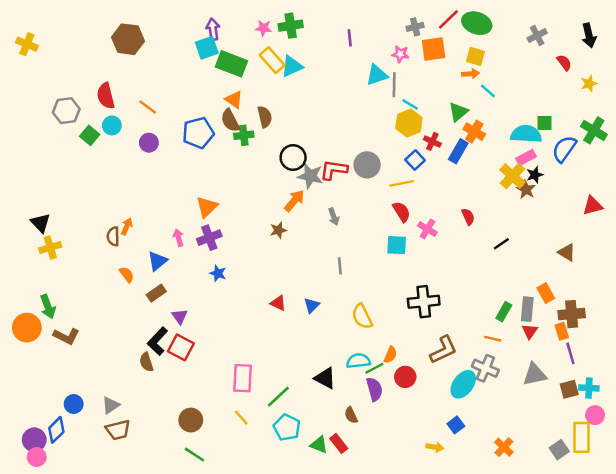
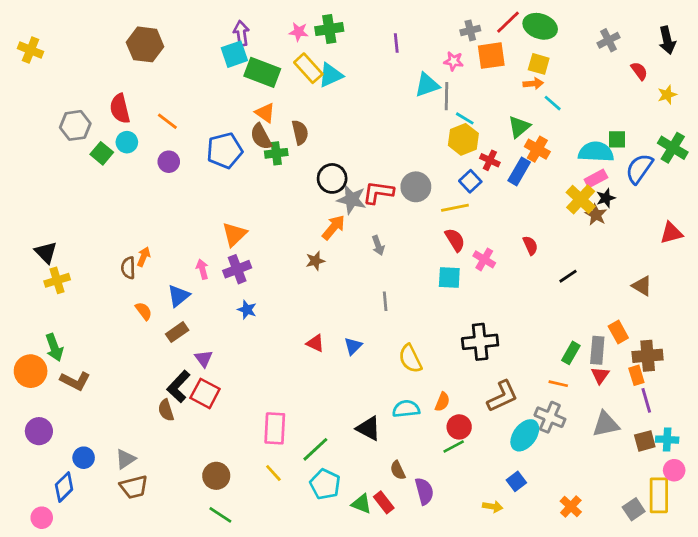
green line: (374, 368) -> (454, 447), moved
purple semicircle: (374, 389) -> (424, 491), moved
purple circle: (34, 440) -> (39, 431), moved

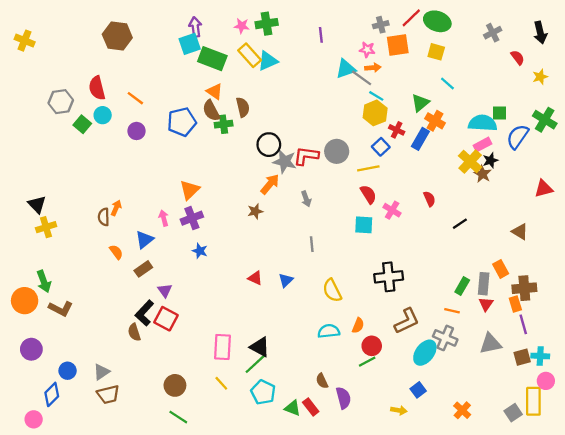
orange arrow: (533, 84) -> (373, 68), moved
gray line: (447, 96) -> (362, 78), turned -55
black triangle: (368, 428) -> (260, 347), moved

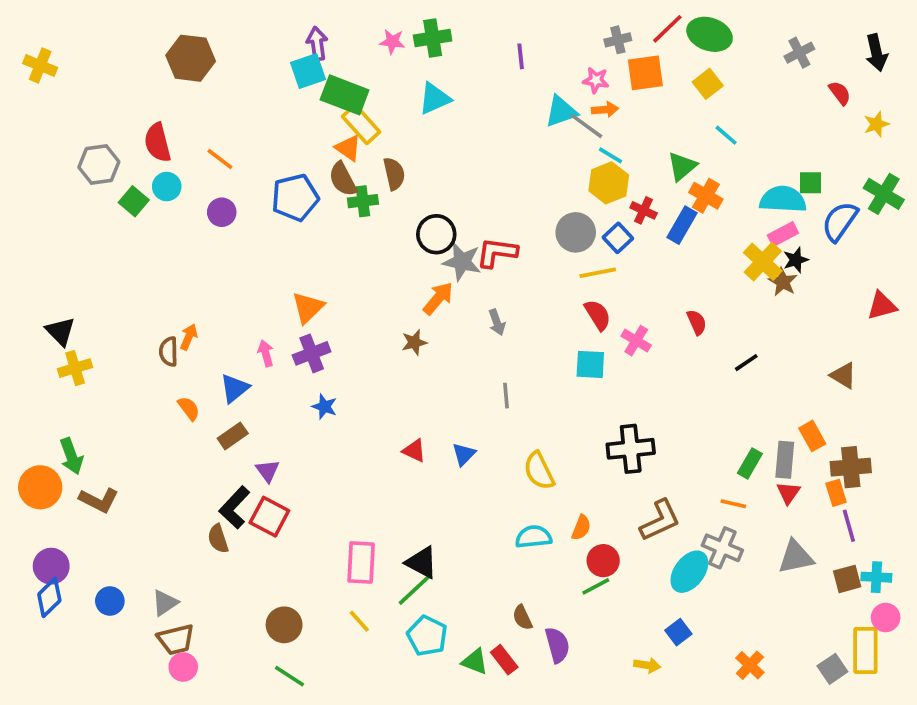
yellow square: (436, 52) -> (708, 84), turned 36
yellow rectangle: (250, 55) -> (361, 124), moved
gray circle: (337, 151) -> (576, 232), moved
blue diamond: (52, 394) -> (49, 597), moved
pink circle: (34, 419) -> (183, 667), moved

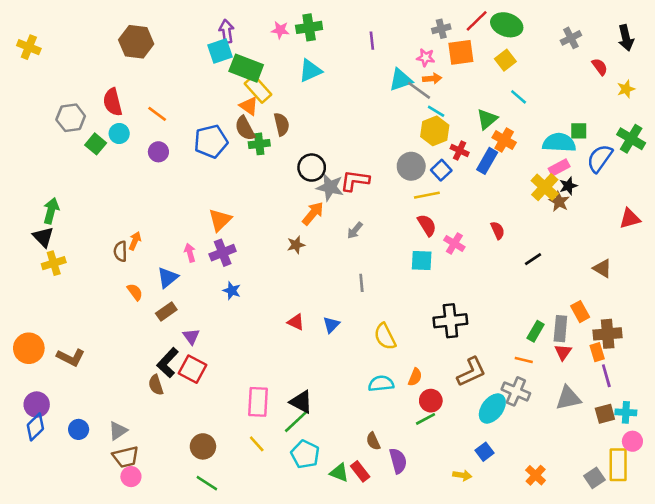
gray arrow: (497, 322) -> (355, 230), turned 60
green arrow: (71, 456) -> (51, 211), moved, turned -145

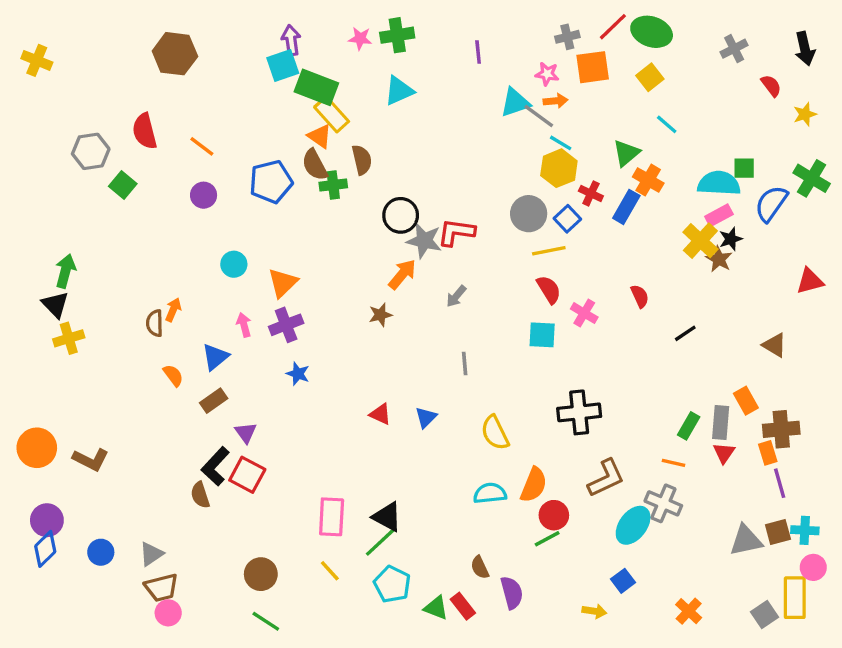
cyan circle: (119, 133) -> (234, 264), moved
orange semicircle: (415, 377) -> (534, 485), size x1.5
gray triangle: (568, 398) -> (746, 540), moved

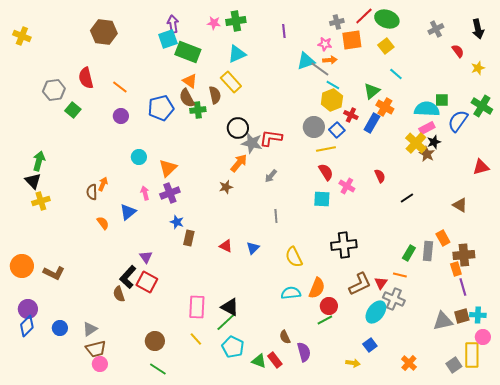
yellow rectangle: (332, 114) -> (231, 82), moved
brown rectangle: (214, 401) -> (189, 238), moved, turned -42
red triangle: (724, 453) -> (381, 283), moved

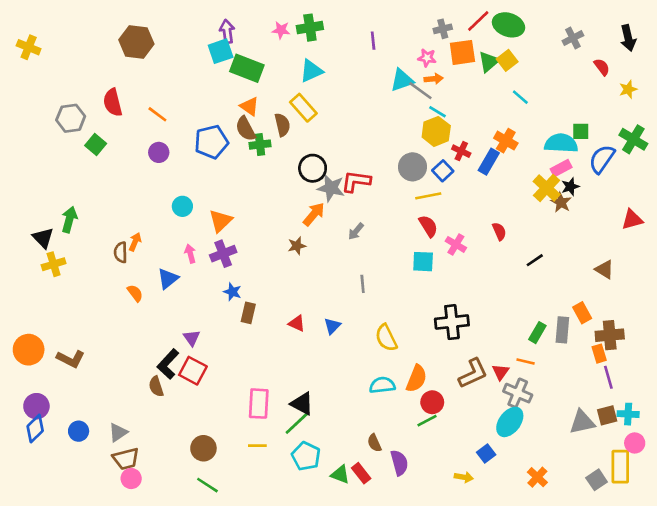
green triangle: (372, 91) -> (489, 62), moved
green arrow: (39, 161) -> (69, 219), moved
cyan ellipse: (376, 312) -> (510, 422), moved
yellow line: (196, 339) -> (257, 446), turned -48

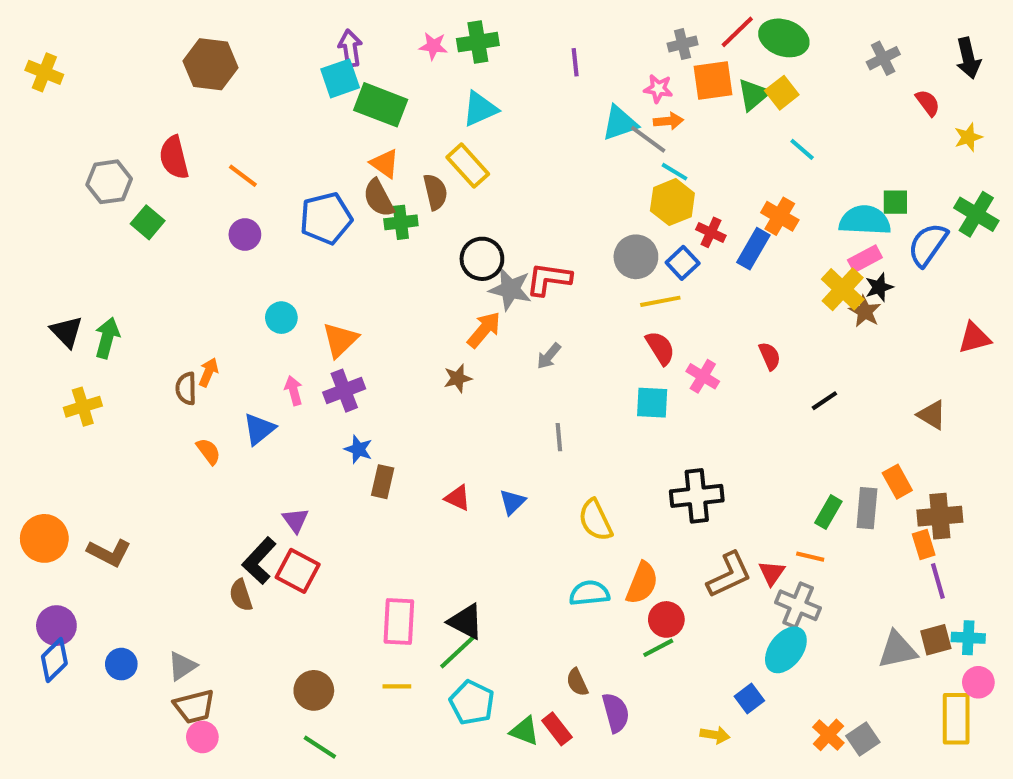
black triangle: (43, 238) -> (67, 332), moved
gray square: (597, 480) -> (863, 739), moved

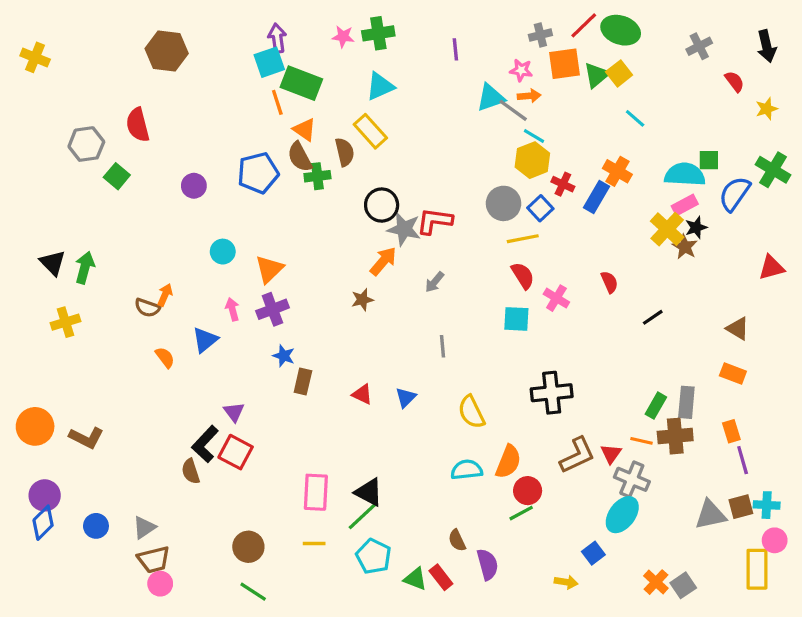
orange line: (243, 176) -> (277, 102), moved, turned 35
brown semicircle: (186, 388) -> (147, 308), turned -70
orange rectangle: (897, 482) -> (733, 373), moved, turned -40
brown cross: (940, 516) -> (675, 436), moved

